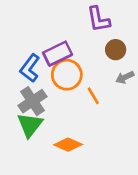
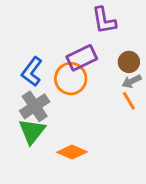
brown circle: (116, 50) -> (129, 62), moved
purple rectangle: (58, 54) -> (82, 58), moved
orange line: (93, 96) -> (129, 101), moved

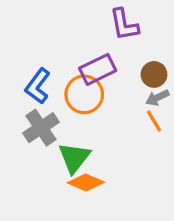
green triangle: (32, 131) -> (74, 158), moved

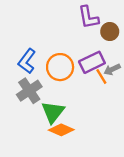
purple rectangle: (98, 69) -> (92, 62), moved
brown circle: (154, 74) -> (110, 32), moved
orange line: (154, 121) -> (101, 76), moved

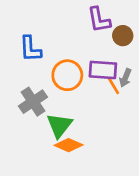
blue L-shape: (27, 61) -> (30, 49), moved, turned -40
purple rectangle: (92, 62) -> (103, 70), turned 30
gray arrow: (112, 69) -> (125, 78), turned -42

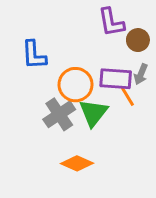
gray arrow: (125, 78) -> (141, 74), moved
gray cross: (33, 102) -> (59, 114), moved
green triangle: (59, 125) -> (93, 113), moved

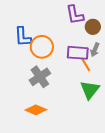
orange circle: (76, 85) -> (42, 47), moved
green triangle: (93, 113) -> (90, 90), moved
orange diamond: (77, 163) -> (36, 110), moved

